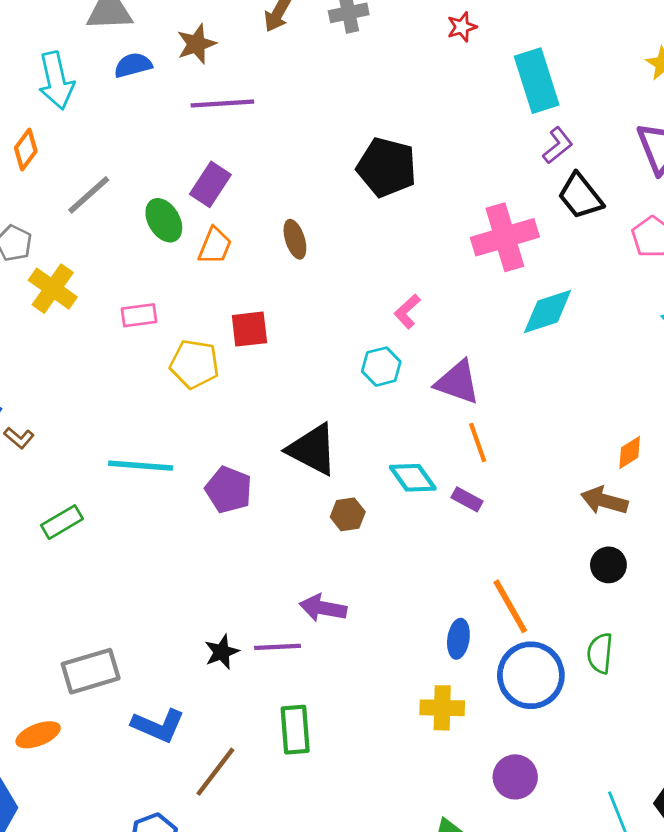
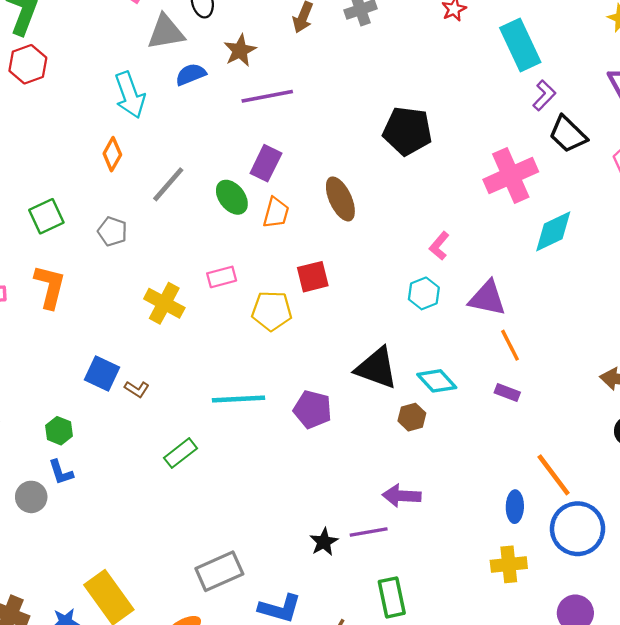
brown ellipse: (295, 239) -> (340, 199), size x1.4
yellow cross: (53, 289) -> (164, 303), moved
cyan diamond: (413, 478) -> (437, 381), moved

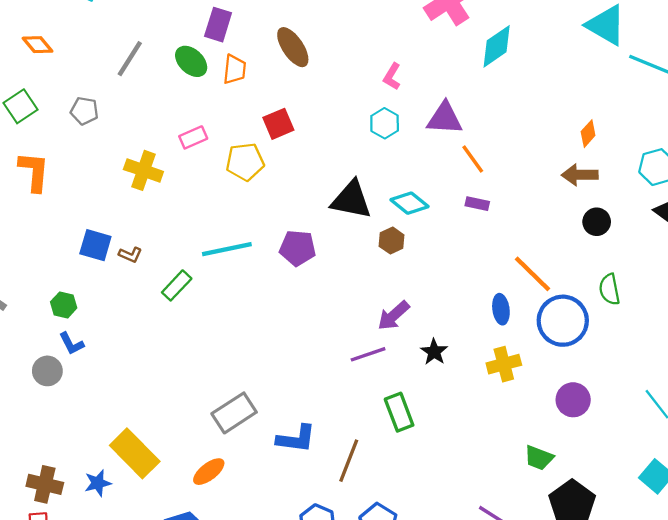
orange diamond: (112, 154) -> (38, 45), moved, turned -60
green rectangle: (181, 453) -> (177, 285), moved
purple arrow: (402, 496) -> (393, 316), turned -36
black star: (324, 542) -> (434, 352), moved

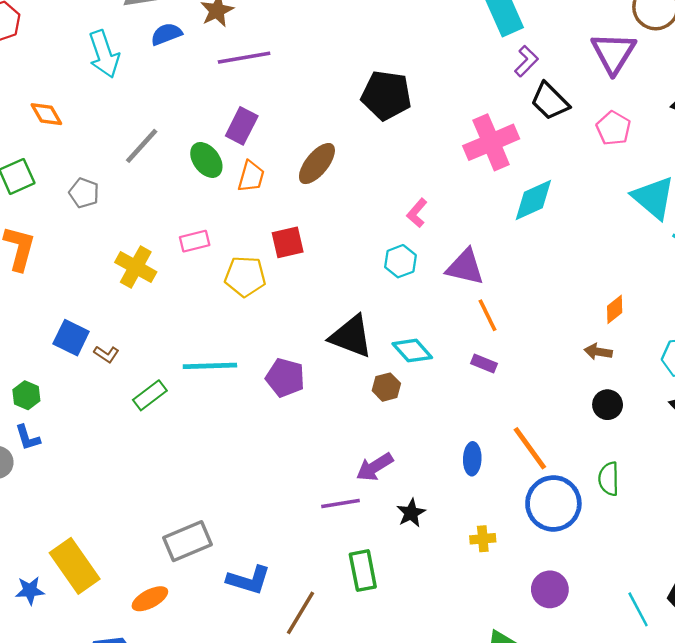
brown ellipse: (293, 47) -> (317, 164), turned 63
brown arrow: (580, 175) -> (598, 352), size x0.7
blue ellipse: (501, 309) -> (472, 459), moved
yellow cross: (504, 364) -> (483, 539), size x0.7

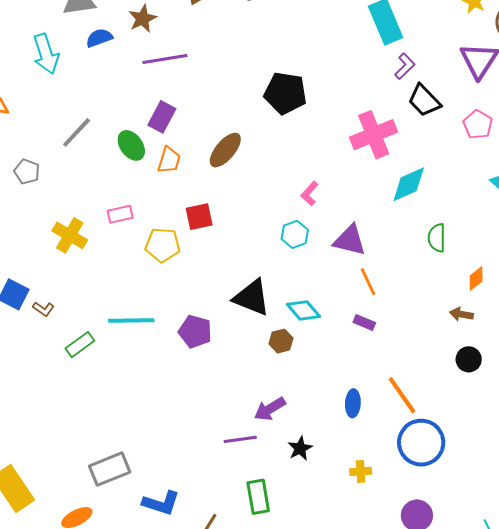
green semicircle: (609, 479) -> (437, 238), moved

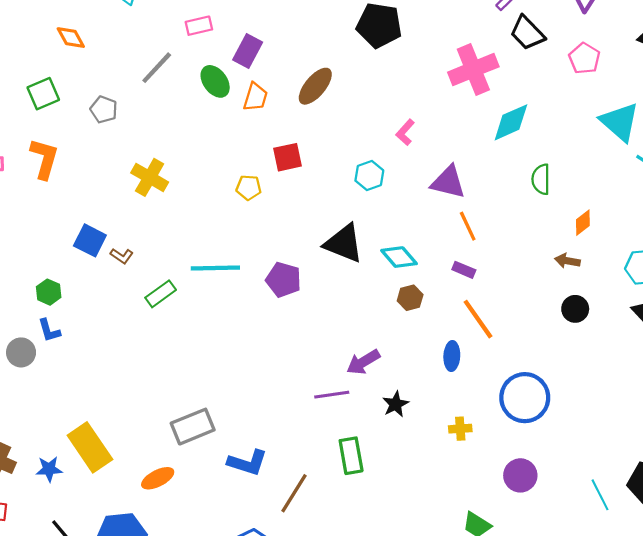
pink rectangle: (120, 214) -> (199, 26), moved
cyan hexagon: (295, 234) -> (369, 176), moved
yellow pentagon: (163, 245) -> (249, 188), size x0.7
brown hexagon: (281, 341) -> (410, 298), moved
orange line: (402, 395) -> (478, 319), moved

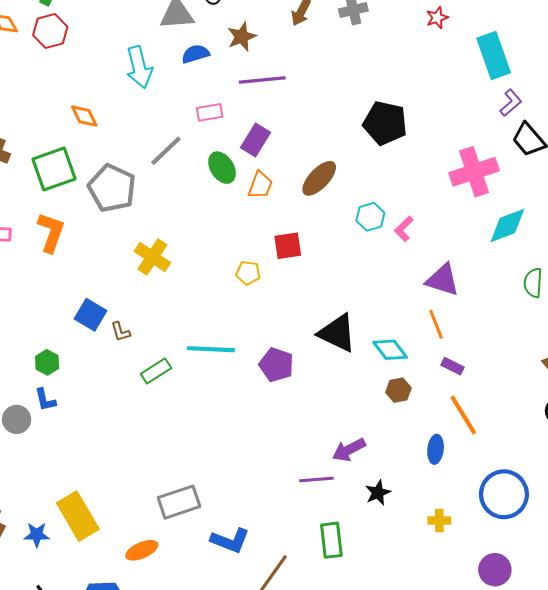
green square: (43, 94) -> (54, 169), size x1.4
gray pentagon: (104, 110) -> (112, 188), size x1.8
cyan hexagon: (369, 176) -> (370, 217), moved
orange line: (468, 226) -> (436, 324), moved
brown L-shape: (122, 256) -> (120, 332), turned 35

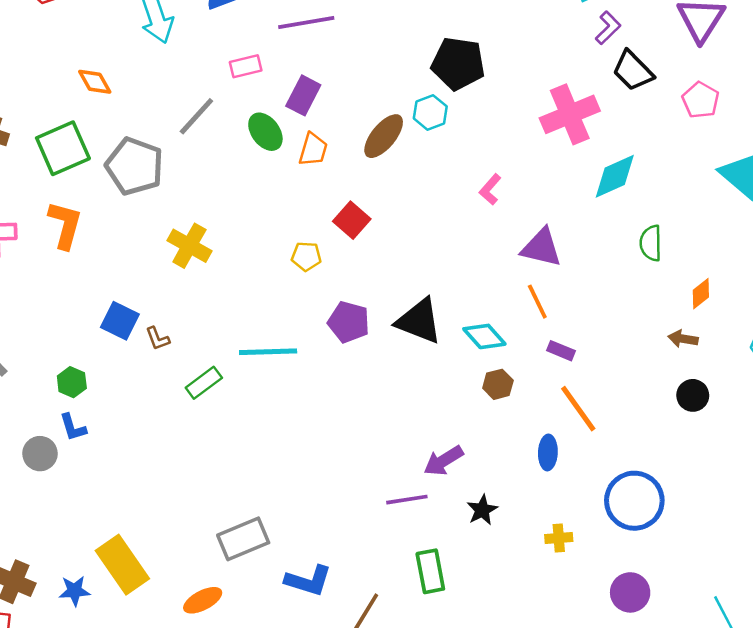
cyan hexagon: (370, 217) -> (430, 112), moved
red square: (288, 246) -> (352, 220), turned -36
purple pentagon: (276, 365) -> (349, 322), moved

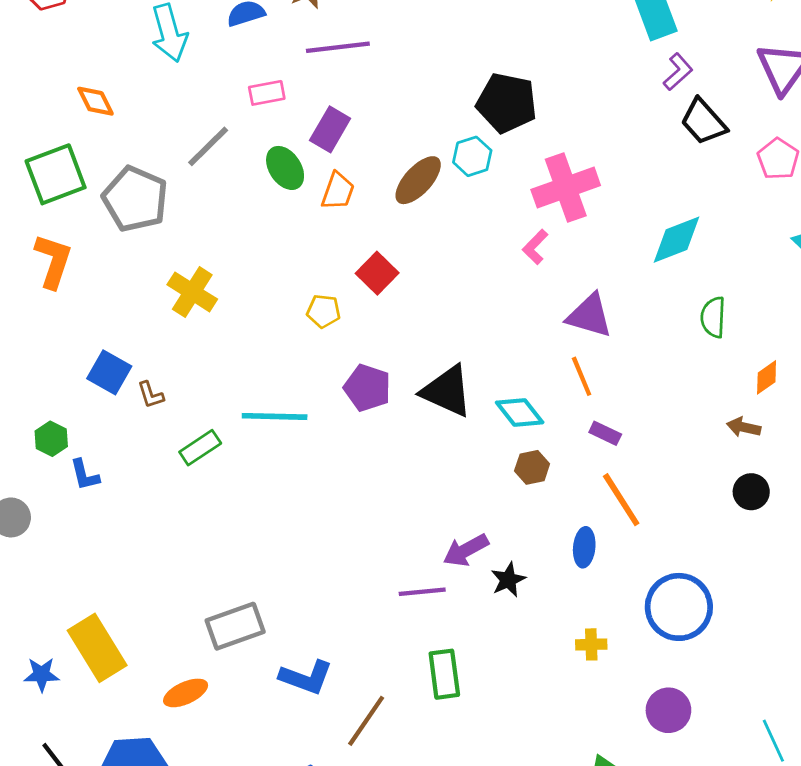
pink cross: (570, 114) -> (566, 188), moved
blue L-shape: (73, 427) -> (85, 475), moved
black star: (482, 510) -> (508, 580), moved

